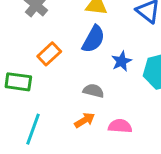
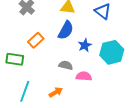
orange arrow: (85, 120) -> (56, 92), moved
pink semicircle: (120, 126) -> (84, 76), moved

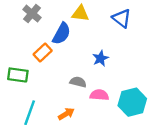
blue semicircle: (66, 30) -> (62, 34), moved
cyan hexagon: (112, 52) -> (132, 102), moved

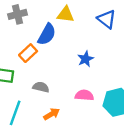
gray cross: (32, 14) -> (18, 14), turned 36
gray semicircle: (78, 82) -> (41, 87), moved

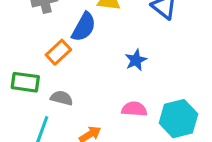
gray semicircle: (41, 87) -> (62, 98), moved

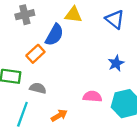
blue star: (136, 60) -> (116, 63), moved

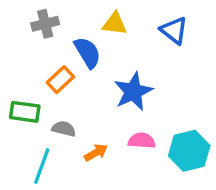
blue semicircle: (54, 35) -> (87, 53), turned -60
blue star: (116, 63) -> (133, 91), moved, size x1.6
orange arrow: (59, 115) -> (96, 152), moved

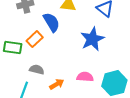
blue star: (133, 91) -> (92, 39), moved
green rectangle: (25, 112) -> (13, 47), moved

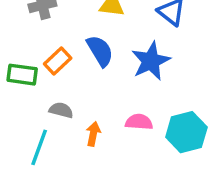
blue semicircle: (51, 22) -> (100, 51), moved
orange arrow: (57, 84) -> (93, 134), turned -48

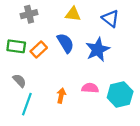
green rectangle: (22, 75) -> (16, 46), moved
gray semicircle: (61, 110) -> (19, 81), moved, turned 32

